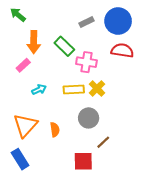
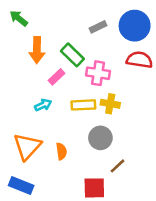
pink rectangle: (23, 65) -> (56, 77), moved
yellow cross: (97, 88) -> (110, 104), turned -35
blue rectangle: (20, 159) -> (21, 185), turned -36

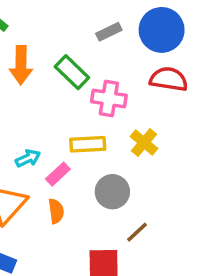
pink rectangle: (56, 77) -> (58, 174), moved
yellow cross: (110, 104) -> (144, 142), moved, turned 30
cyan arrow: (43, 105) -> (28, 158), moved

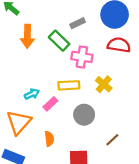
gray rectangle: (109, 32) -> (78, 23), moved
orange semicircle: (56, 211) -> (49, 139), moved
brown line: (137, 232) -> (112, 140), moved

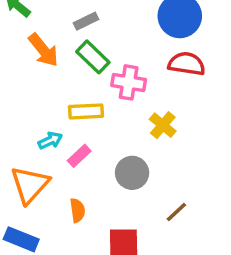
gray rectangle: (78, 23) -> (86, 21), moved
orange arrow: (27, 36) -> (43, 50), turned -40
yellow rectangle: (69, 85) -> (86, 111), moved

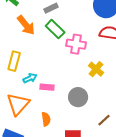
yellow rectangle: (86, 111) -> (14, 61), moved, turned -72
pink rectangle: (79, 156) -> (47, 87), turned 48

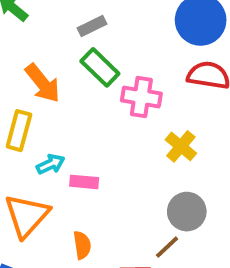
orange arrow: (26, 25) -> (43, 83), moved
gray circle: (78, 97) -> (187, 212), moved
brown line: (104, 120) -> (167, 247), moved

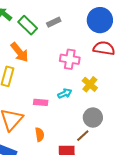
gray rectangle: (92, 26) -> (54, 22), moved
green rectangle: (100, 67) -> (28, 25), moved
cyan arrow: (51, 164) -> (65, 93), moved

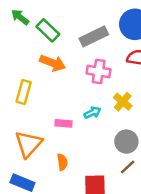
gray rectangle: (54, 22) -> (94, 36), moved, size x1.6
orange arrow: (20, 52) -> (53, 63), moved, turned -30
brown line: (83, 136) -> (128, 167), moved

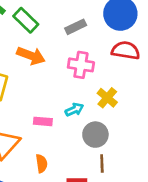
gray rectangle: (94, 36) -> (76, 27), size x0.7
gray circle: (126, 142) -> (95, 135), moved
brown line: (128, 167) -> (102, 163), moved, turned -49

